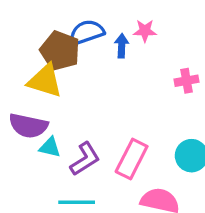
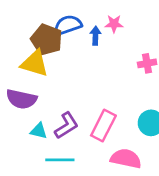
cyan triangle: (50, 147) -> (39, 131), moved

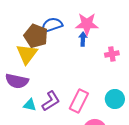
pink star: (114, 24) -> (87, 24), size x1.6
blue arrow: (95, 36) -> (83, 39), moved
yellow triangle: (35, 63) -> (27, 54), turned 50

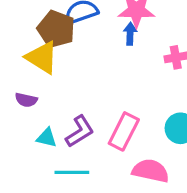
yellow triangle: (27, 54) -> (42, 57), turned -35
purple semicircle: (17, 81) -> (26, 100), size x0.6

